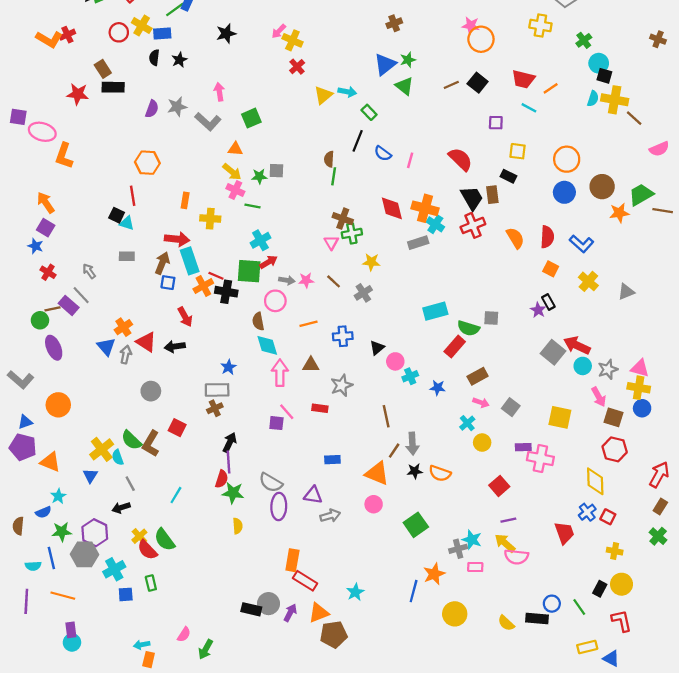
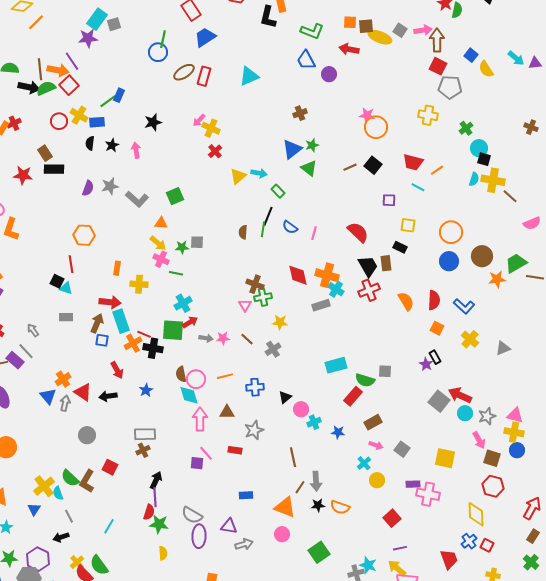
pink arrow: (219, 92) -> (136, 150), moved
green line: (334, 176) -> (263, 229), moved
pink circle: (275, 301) -> (196, 379), moved
blue star: (228, 367) -> (146, 390), moved

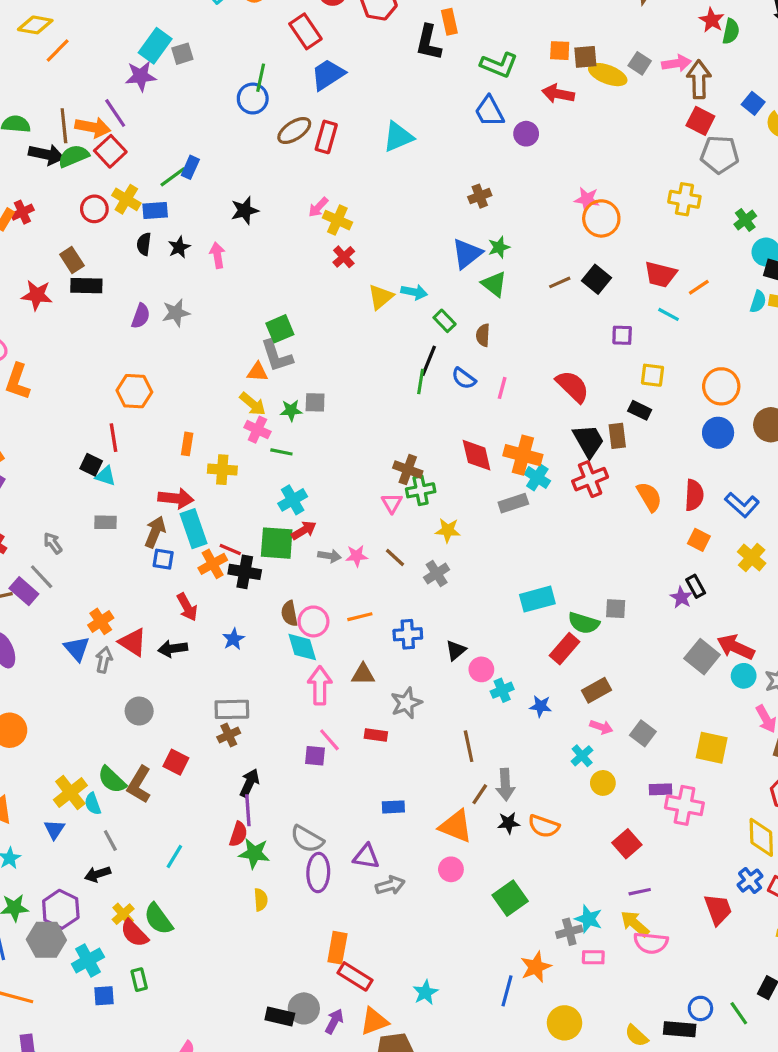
gray L-shape: (137, 199) -> (277, 356), moved, turned 30
brown semicircle: (243, 232) -> (483, 335), moved

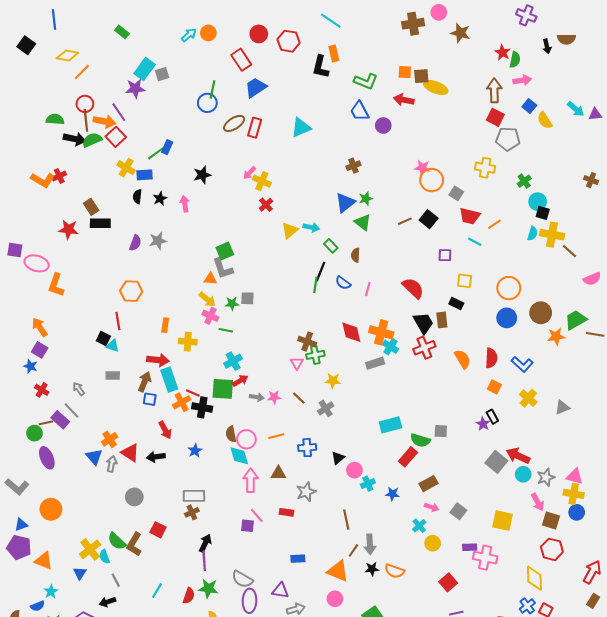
gray square: (640, 63) -> (456, 193), moved
pink arrow: (676, 63) -> (522, 80), moved
red circle: (94, 209) -> (85, 104), moved
red semicircle: (238, 834) -> (189, 596), moved

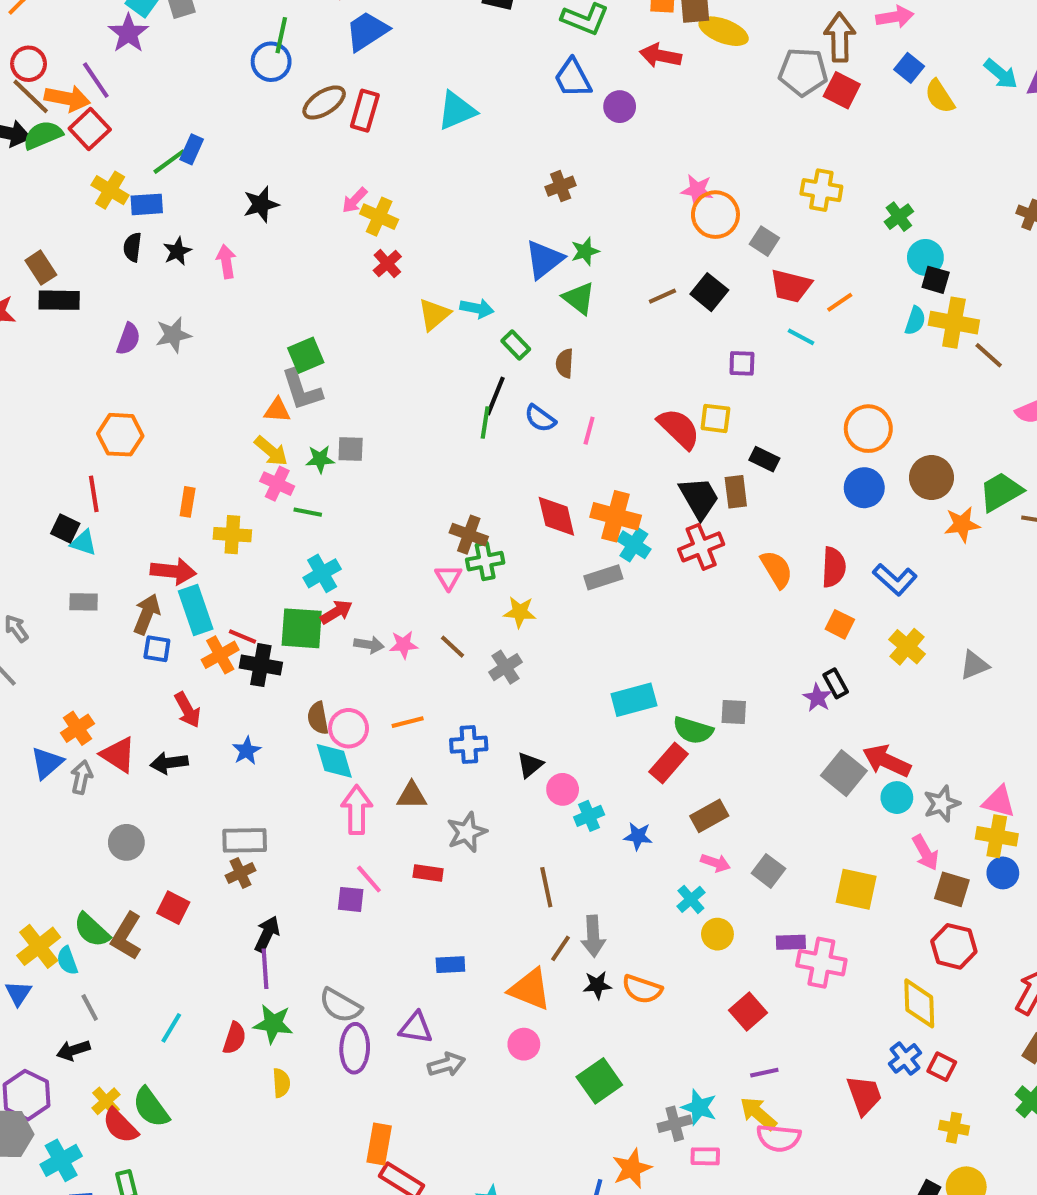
purple star: (135, 88) -> (128, 33), turned -30
brown line: (86, 120) -> (31, 96), turned -40
gray pentagon: (508, 139) -> (803, 72), moved
yellow square: (465, 281) -> (715, 418), moved
blue triangle: (94, 457) -> (47, 763), turned 30

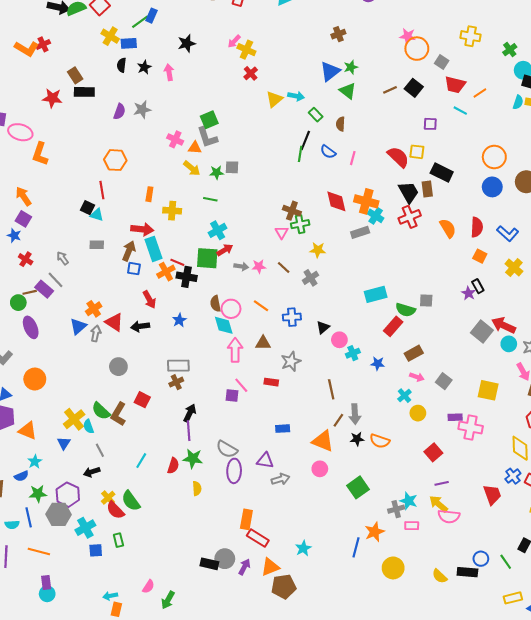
black rectangle: (764, 459) -> (442, 172), size x1.5
pink cross: (277, 484) -> (175, 139), moved
orange line: (408, 722) -> (261, 306), turned 49

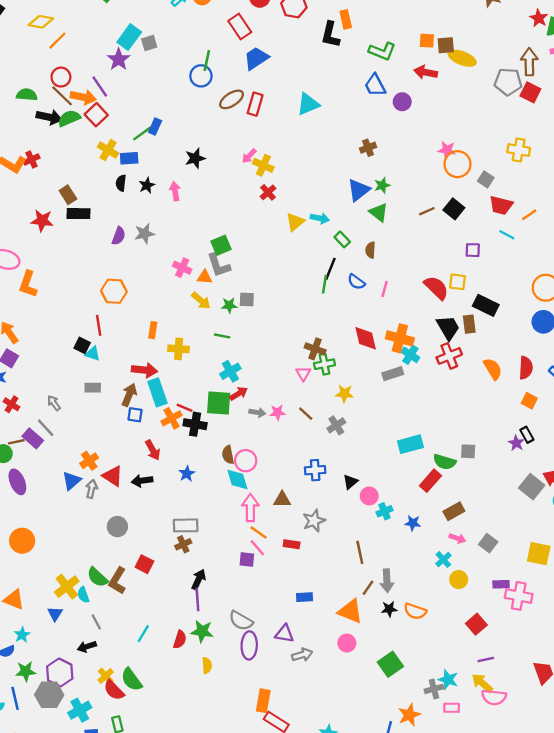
orange line: (261, 306) -> (259, 532), moved

